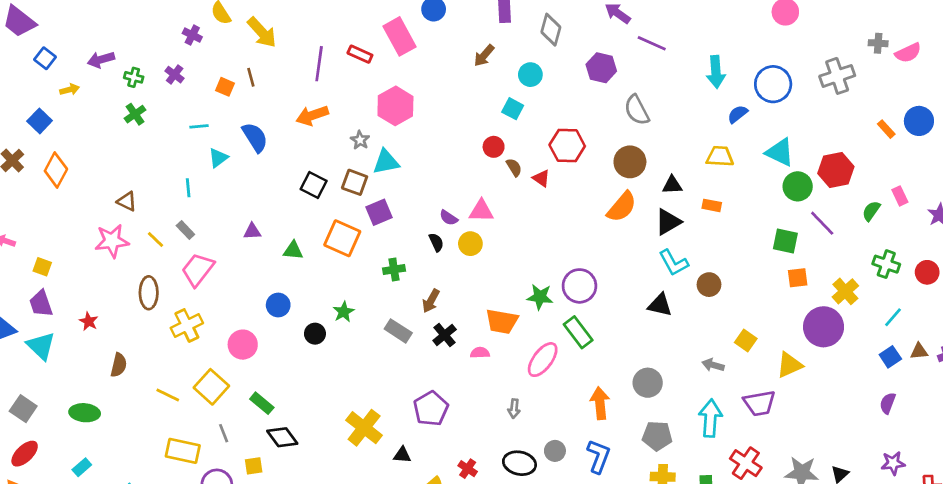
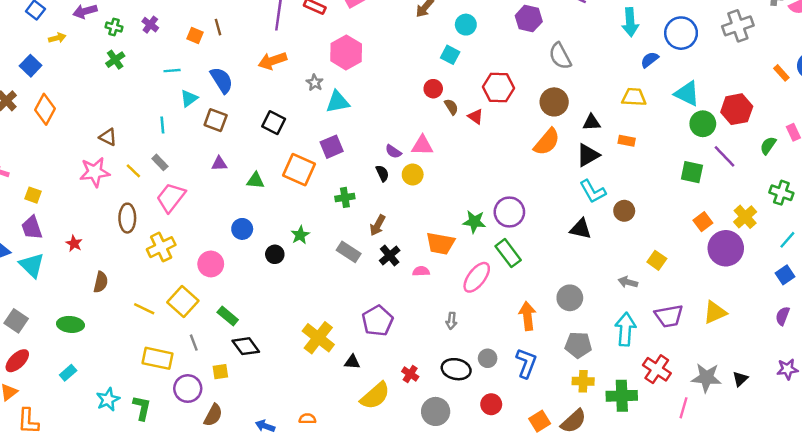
brown square: (355, 182) -> (216, 120), moved
orange square: (798, 278) -> (703, 222), moved, turned -30
yellow triangle: (789, 365) -> (715, 312), moved

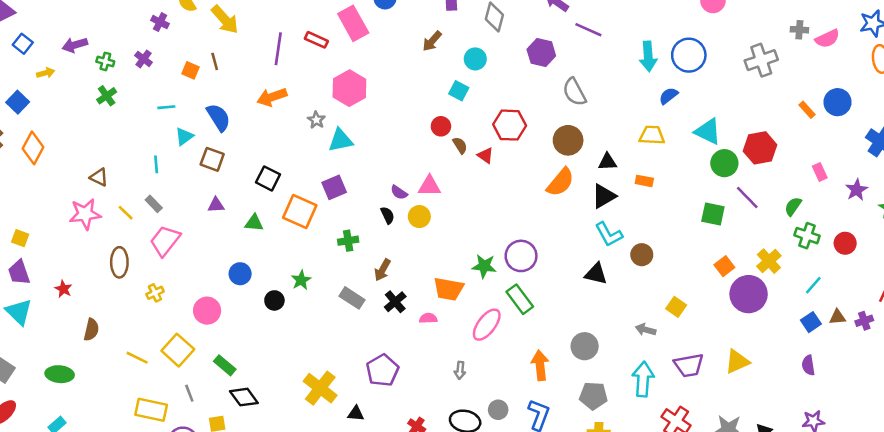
blue circle: (681, 33) -> (689, 55), moved
black square: (274, 123) -> (268, 178), moved
green semicircle: (768, 146) -> (793, 206), moved
yellow cross: (161, 247) -> (155, 293), size x0.6
purple semicircle: (783, 316) -> (808, 365), turned -30

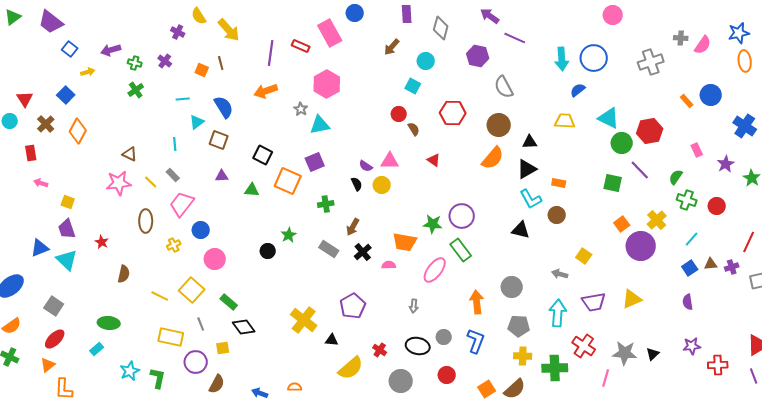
pink semicircle: (827, 39) -> (703, 45), turned -30
red triangle: (485, 156) -> (434, 160), moved
orange rectangle: (644, 181) -> (559, 183), moved
blue circle: (240, 274) -> (201, 230), moved
green ellipse: (60, 374) -> (109, 323), moved

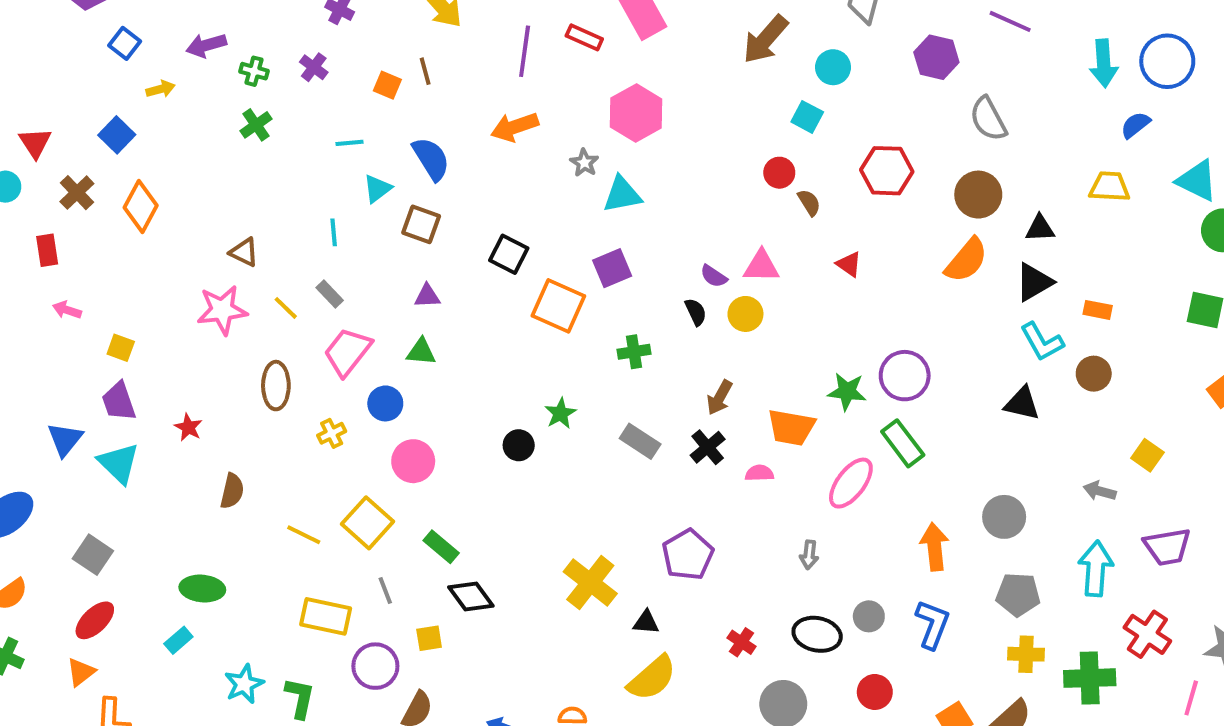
brown arrow: (392, 47) -> (765, 39), size x1.5
green triangle: (252, 190) -> (421, 352), moved
brown arrow: (353, 227) -> (720, 398), moved
blue triangle: (40, 248) -> (65, 439), turned -30
yellow semicircle: (351, 368) -> (652, 678), moved

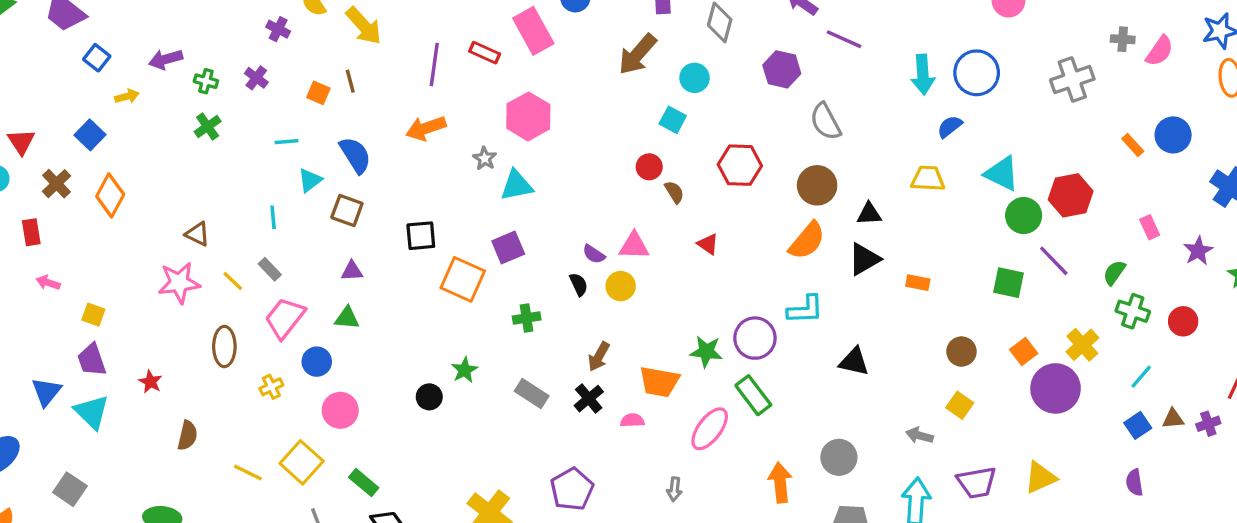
black square: (509, 254) -> (421, 236), turned -32
cyan L-shape: (1042, 342) -> (805, 310), moved, turned -63
brown circle: (1094, 374) -> (961, 352), moved

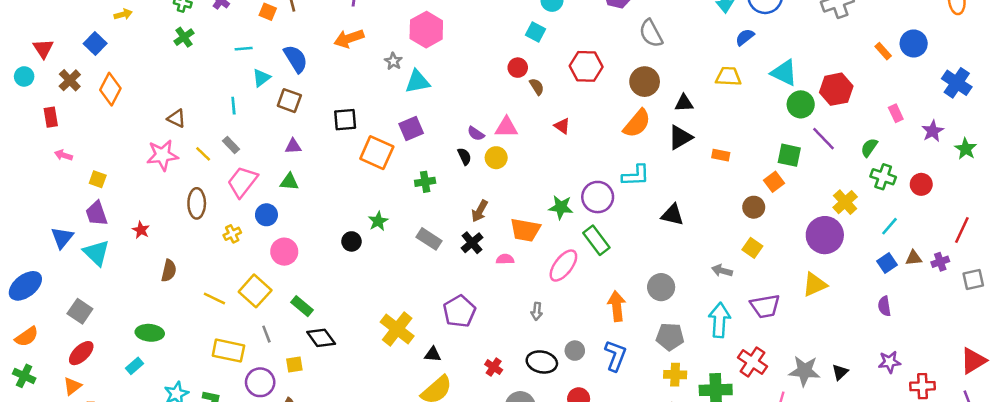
orange square: (1024, 352) -> (774, 182), moved
yellow triangle: (1040, 477) -> (815, 285), moved

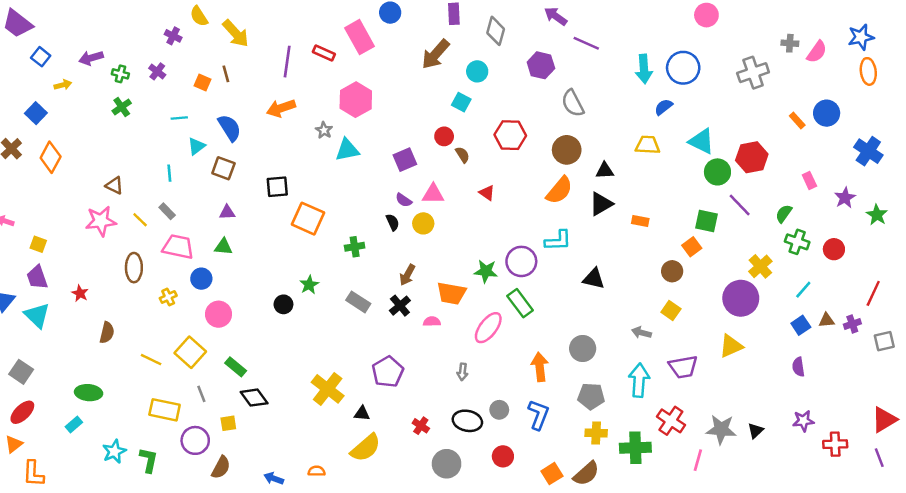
purple square: (411, 129) -> (405, 160), moved
pink trapezoid: (242, 182) -> (178, 247), turned 64

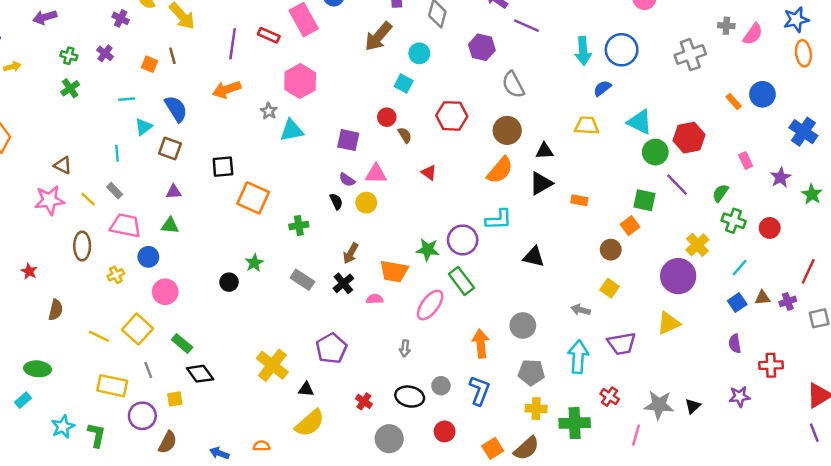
purple arrow: (91, 58) -> (45, 17), moved
purple square: (405, 160) -> (348, 140), turned 35
red cross: (671, 421) -> (610, 397), size x0.7
red cross: (835, 444) -> (771, 365), moved

